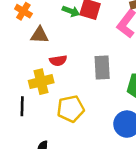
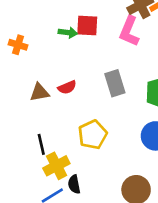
brown triangle: (40, 35) -> (40, 92), moved
yellow cross: (41, 82) -> (56, 166), moved

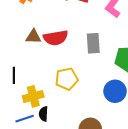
red semicircle: (67, 87) -> (56, 38), size x1.6
black line: (41, 144) -> (14, 75), moved

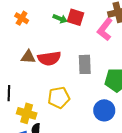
yellow cross: (33, 96) -> (27, 113), turned 30

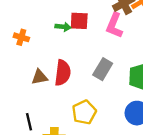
red semicircle: (49, 58) -> (63, 73), turned -60
gray rectangle: (85, 64) -> (103, 69), turned 48

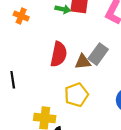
brown triangle: (40, 77) -> (83, 62), moved
black line: (29, 122) -> (13, 80), moved

